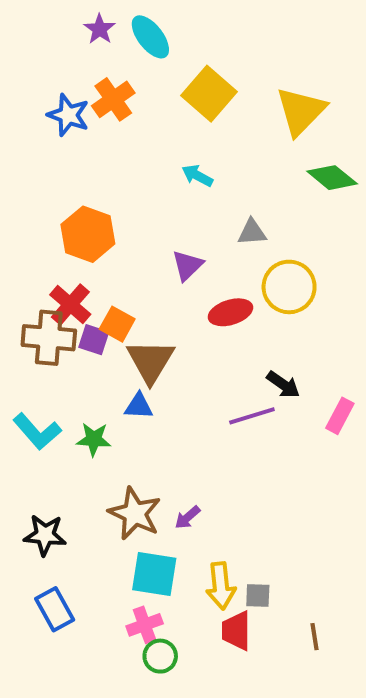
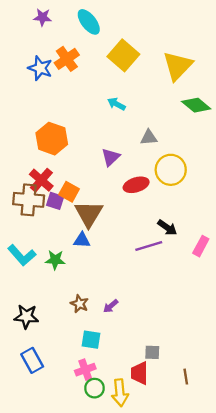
purple star: (100, 29) -> (43, 17), moved, turned -30
brown star: (135, 514) -> (79, 304), size x0.6
cyan square: (154, 574) -> (91, 340), size x0.7
yellow arrow: (221, 586) -> (120, 393), moved

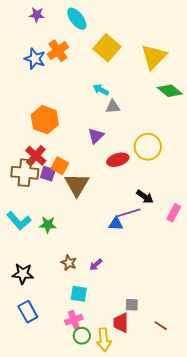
gray triangle: (149, 137) -> (113, 107), moved
blue triangle: (82, 240) -> (116, 224), moved
brown line: (186, 377) -> (161, 326), turned -48

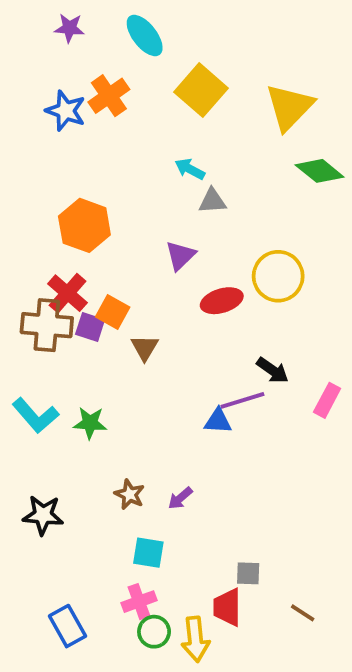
brown triangle: (77, 185) -> (145, 348), size x0.6
blue rectangle: (28, 312) -> (68, 626), moved

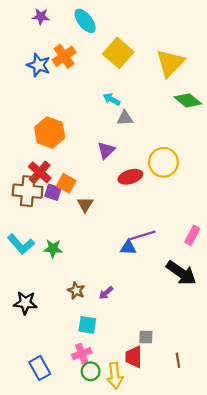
black arrow: (272, 370) -> (181, 273), moved, size x1.6
brown line: (303, 613) -> (178, 360), turned 48

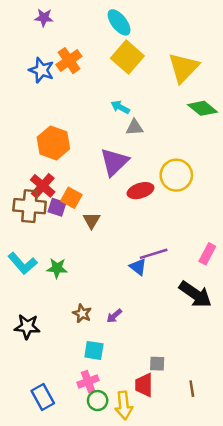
cyan ellipse: (85, 21) -> (119, 22), moved
purple triangle: (106, 150) -> (114, 162), size x1.5
blue triangle: (128, 247) -> (138, 267), turned 35

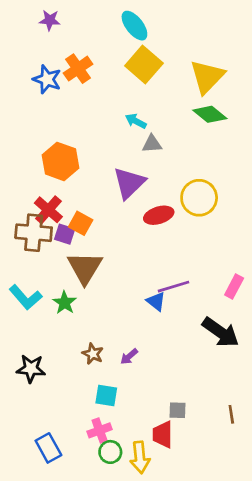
green diamond: (203, 108) -> (210, 114), moved
brown triangle: (92, 220) -> (85, 268), moved, size x1.8
green star: (57, 268) -> (65, 303), turned 30
brown line: (192, 389) -> (231, 414), moved

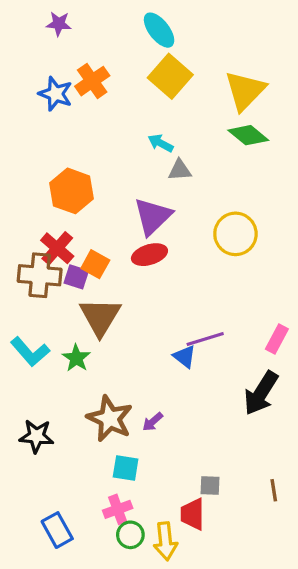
red ellipse: (159, 215) -> (149, 255), moved
black arrow: (221, 332) -> (261, 393), turned 87
brown star: (93, 354) -> (110, 419), size x1.8

